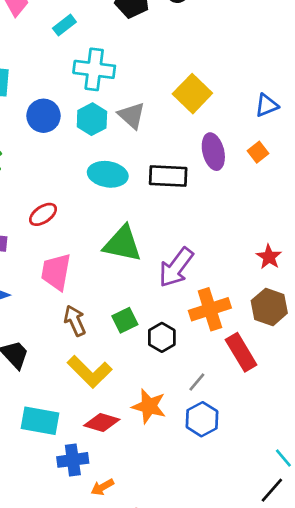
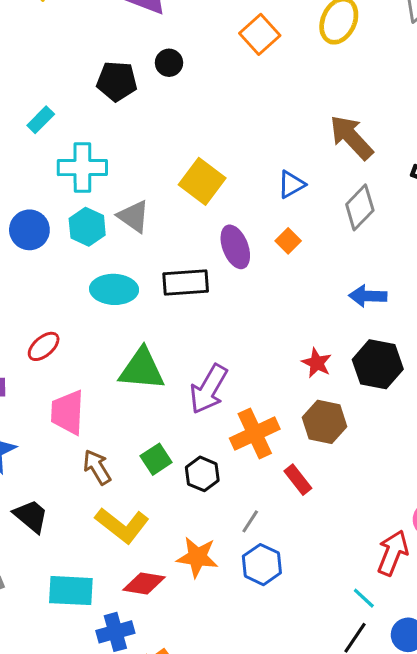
red rectangle: (241, 352) -> (298, 480), size x0.7

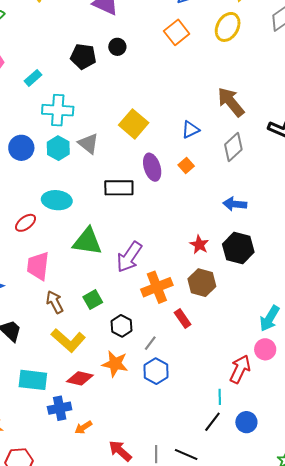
cyan ellipse: (114, 289) -> (57, 200), moved
black hexagon: (202, 474) -> (121, 326), moved
cyan line: (364, 598) -> (220, 397), turned 42

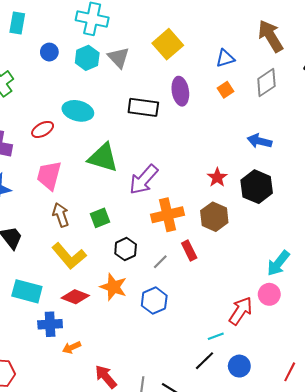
blue circle: (21, 148) -> (49, 52), size x0.7
orange square: (186, 166) -> (226, 90), moved
gray line: (150, 343) -> (160, 262), moved
cyan line: (220, 397) -> (216, 336), turned 63

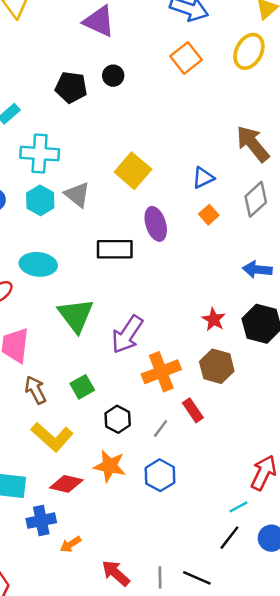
green triangle: (103, 158) -> (76, 315), turned 44

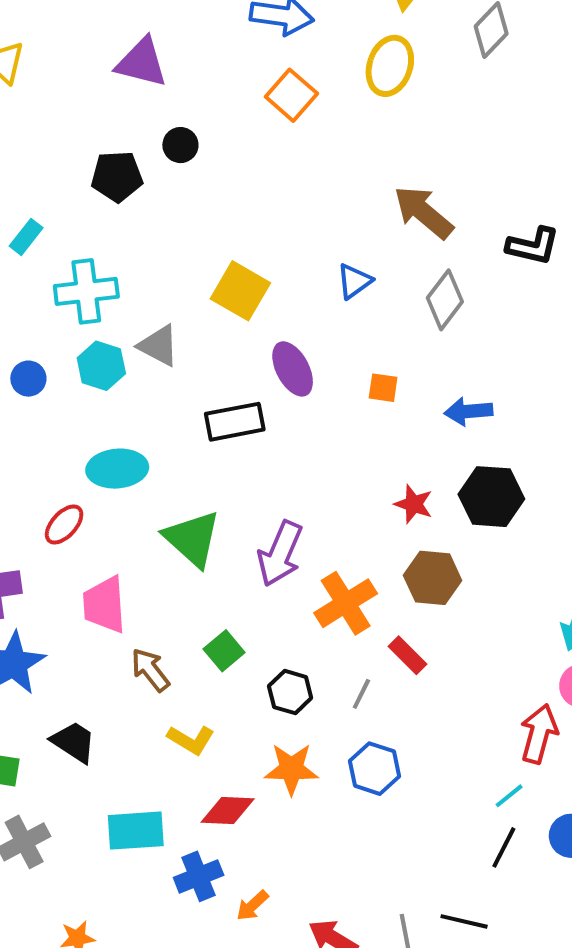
orange square: (209, 215) -> (383, 388), moved, turned -30
yellow L-shape: (52, 437) -> (191, 740), size x0.7

